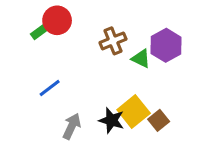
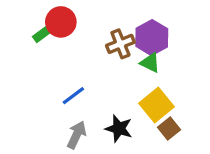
purple hexagon: (166, 45) -> (152, 38), moved
blue line: (50, 88) -> (73, 96), moved
yellow square: (134, 112) -> (156, 105), moved

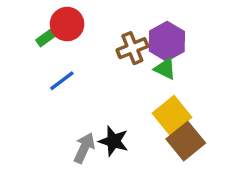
blue line: (73, 96) -> (62, 81), moved
black star: (119, 129) -> (114, 141), moved
brown square: (169, 129) -> (186, 141), size x1.5

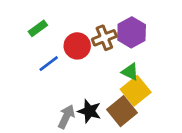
red circle: (67, 24) -> (77, 46), moved
green triangle: (165, 69) -> (130, 72), moved
brown square: (186, 141) -> (122, 111), moved

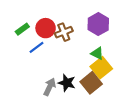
green rectangle: (38, 28) -> (22, 29), moved
brown cross: (104, 38) -> (64, 32), moved
red circle: (77, 46) -> (46, 28), moved

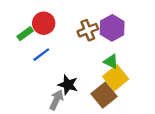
red circle: (46, 28) -> (44, 23), moved
brown cross: (64, 32) -> (88, 30), moved
black star: (67, 83) -> (68, 85), moved

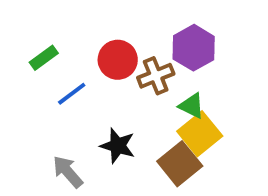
red circle: (44, 23) -> (118, 60), moved
brown cross: (88, 30) -> (156, 76), moved
gray arrow: (56, 100) -> (68, 172), moved, turned -66

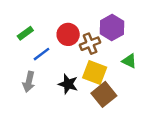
green triangle: (192, 106) -> (129, 61), moved
yellow square: (200, 134) -> (95, 73), moved, turned -30
gray arrow: (68, 172) -> (29, 82), moved, turned -126

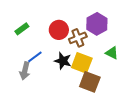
blue line: (42, 54) -> (35, 57), moved
black star: (68, 84) -> (63, 61), moved
brown square: (104, 94) -> (90, 82), turned -30

